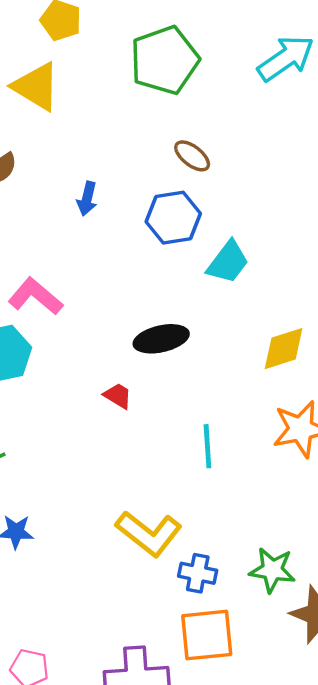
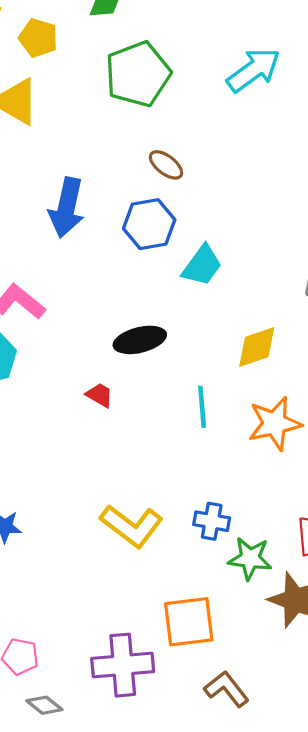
blue arrow: (87, 199) -> (67, 208), size x1.8
cyan line: (207, 446) -> (202, 407), moved
blue cross: (198, 573) -> (212, 521), moved

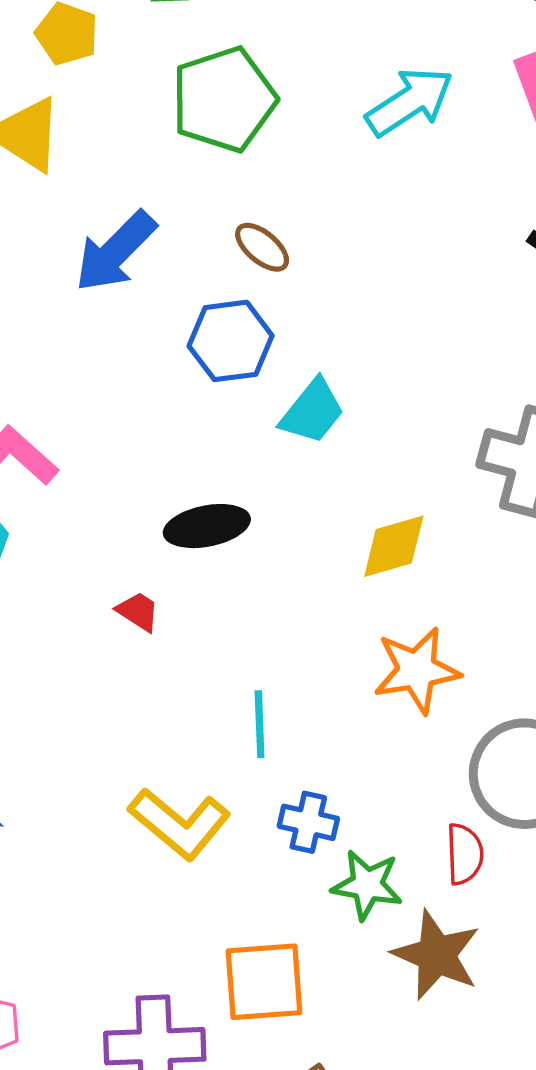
blue arrow: (67, 208) -> (115, 252), moved, turned 30
cyan line: (202, 407) -> (260, 724), moved

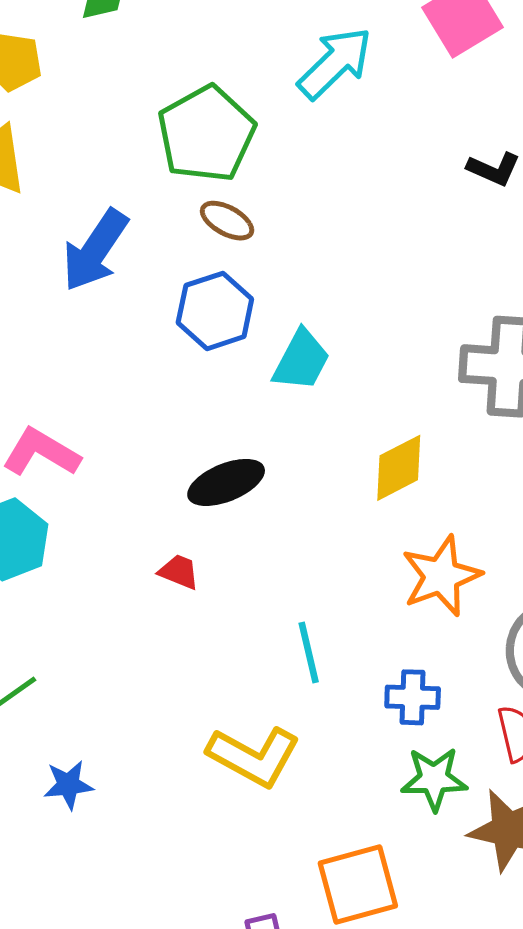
green pentagon: (224, 99) -> (206, 134), moved
blue cross: (308, 822) -> (413, 697), moved

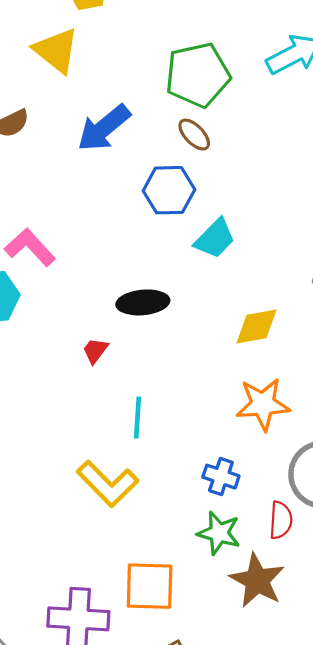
red trapezoid: (179, 572) -> (95, 351), turned -92
cyan line: (309, 652) -> (138, 418), moved

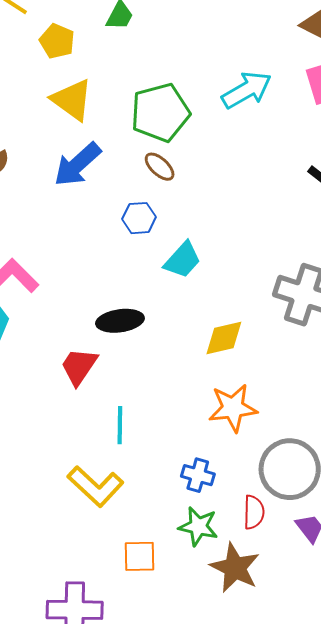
yellow triangle: (56, 50) -> (72, 100), moved
blue hexagon: (169, 190) -> (139, 218), size x0.7
red trapezoid: (95, 351) -> (79, 366), size x1.6
orange square: (150, 586) -> (140, 556), moved, size x0.7

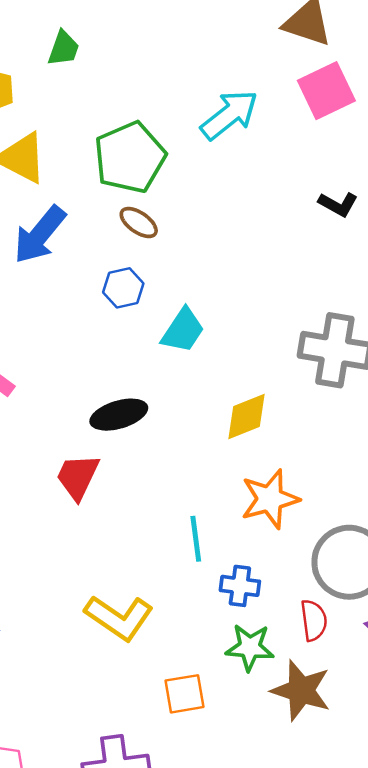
cyan line: (120, 425) -> (196, 539), moved

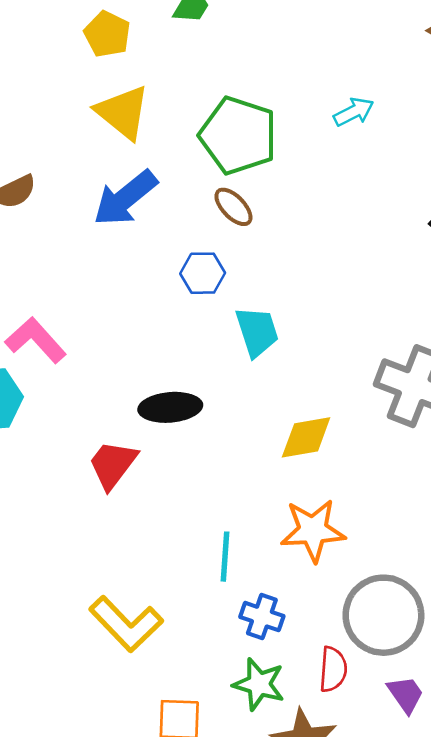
cyan arrow: (229, 115) -> (354, 112), size x0.6
green pentagon: (130, 157) -> (238, 136), turned 30
cyan trapezoid: (183, 330) -> (257, 332), turned -63

